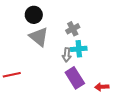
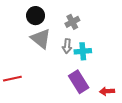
gray cross: (73, 29) -> (72, 22), moved
gray arrow: (67, 55) -> (67, 46), moved

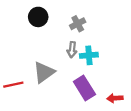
gray triangle: (41, 39) -> (44, 72), moved, turned 45

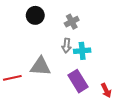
gray triangle: (44, 72) -> (40, 66), turned 40
red arrow: (115, 98) -> (106, 90), turned -112

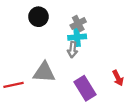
cyan cross: (82, 51) -> (77, 37), moved
red arrow: (106, 90) -> (118, 78), moved

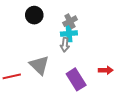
gray triangle: (44, 72) -> (39, 65), turned 40
red arrow: (118, 78) -> (106, 70), turned -64

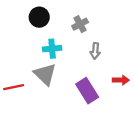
cyan cross: (69, 33) -> (52, 49), moved
gray arrow: (65, 45) -> (95, 51), moved

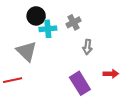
cyan cross: (52, 49) -> (48, 29), moved
gray triangle: (45, 74) -> (26, 51), moved

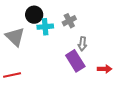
gray triangle: (26, 51) -> (15, 37), moved
purple rectangle: (80, 83) -> (75, 61), moved

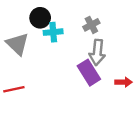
gray cross: (69, 21) -> (91, 25), moved
gray arrow: (82, 44) -> (97, 52), size x1.5

